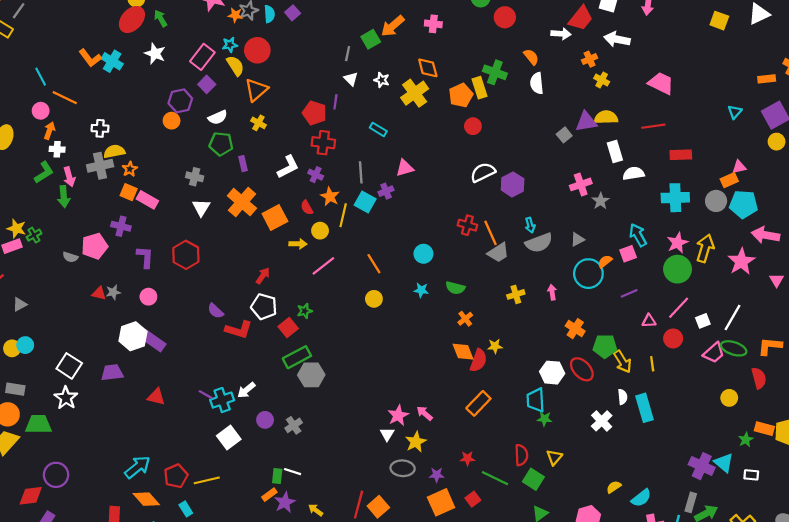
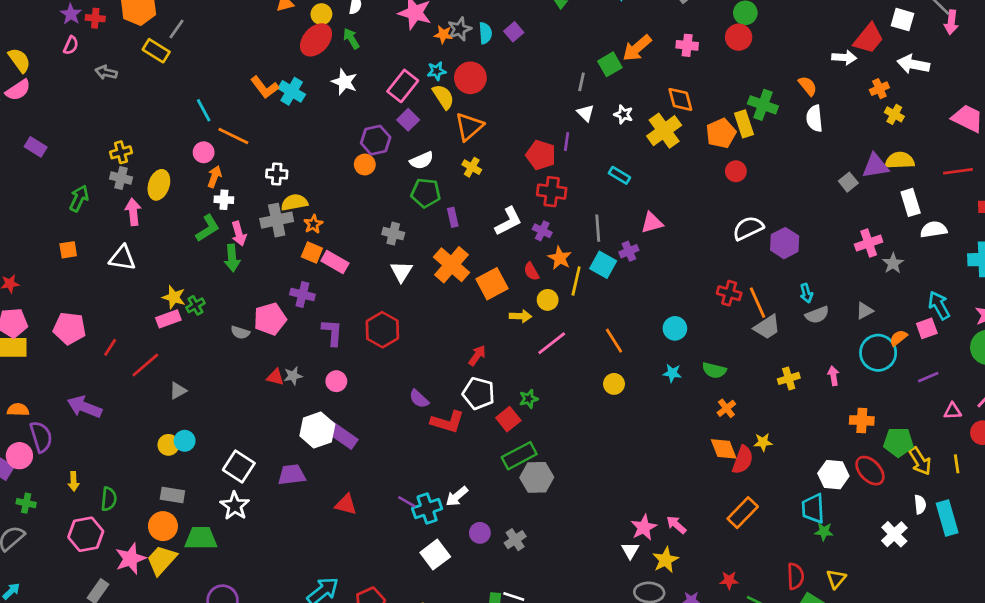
red circle: (505, 17) -> (739, 37), moved
gray semicircle: (539, 243) -> (817, 315), size x0.7
orange cross: (575, 329) -> (862, 420), turned -30

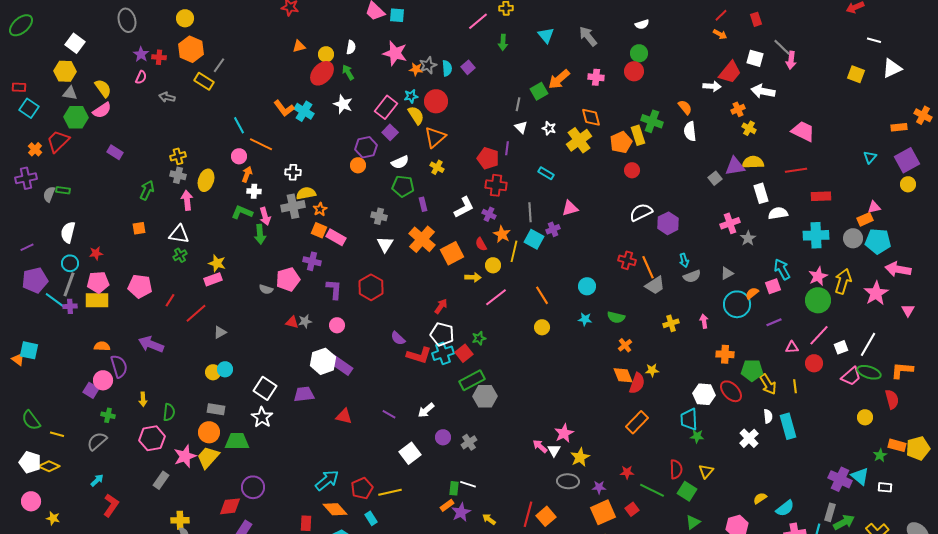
green L-shape: (208, 228) -> (242, 212), turned -125
green cross: (195, 305) -> (180, 255), moved
cyan cross: (427, 509) -> (443, 353), moved
pink arrow: (676, 525) -> (540, 446), moved

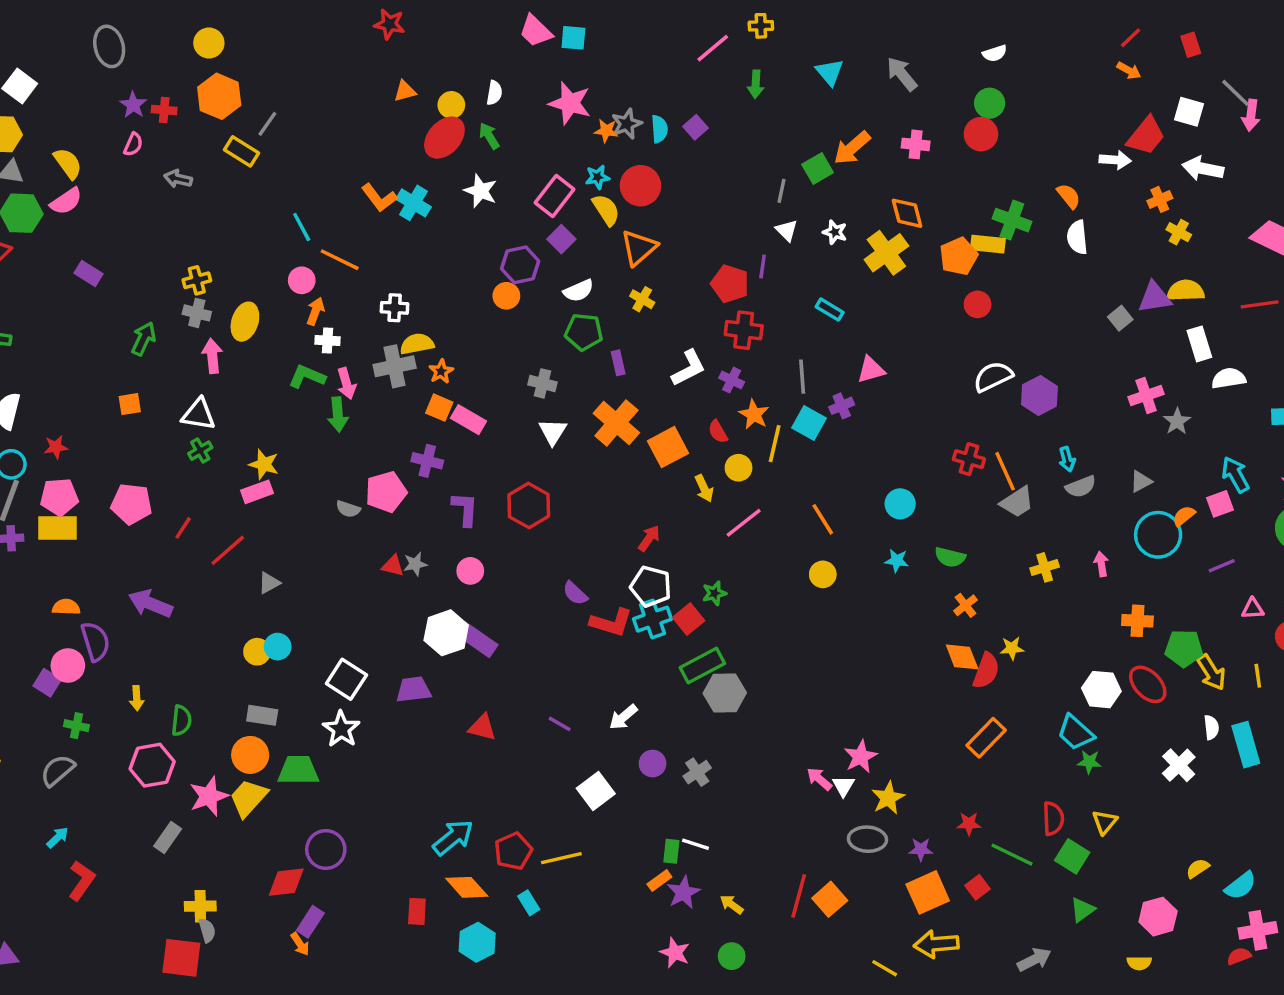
yellow rectangle: (638, 135) -> (988, 244), turned -66
yellow arrow: (473, 277) -> (704, 488), turned 63
cyan trapezoid: (689, 419) -> (1076, 733), turned -45

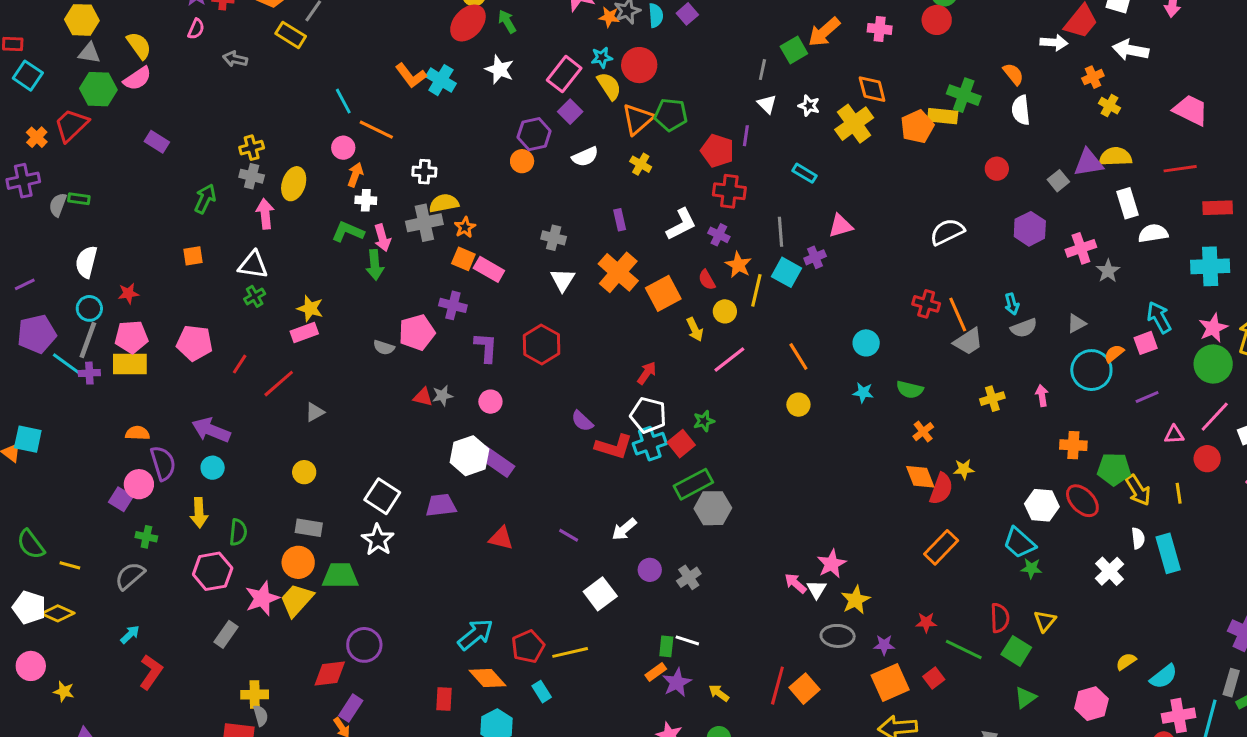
red circle: (978, 304) -> (997, 169), moved
green pentagon: (584, 332) -> (671, 115), moved
purple hexagon: (1039, 396) -> (1030, 229), moved
cyan circle: (278, 647) -> (213, 468), moved
yellow arrow: (137, 698) -> (199, 513), size x1.4

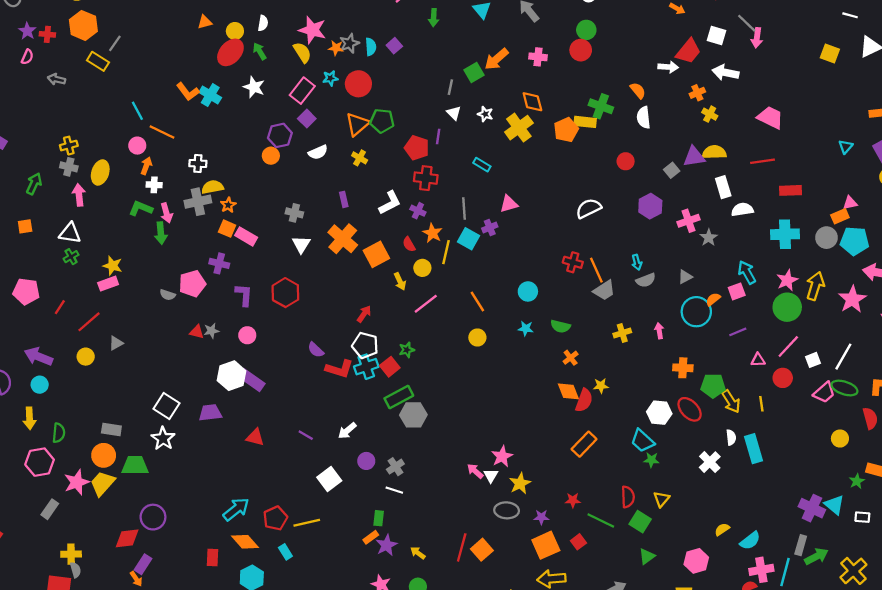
yellow semicircle: (609, 86) -> (302, 52), moved
yellow circle: (304, 472) -> (86, 357), moved
white line: (687, 640) -> (394, 490), moved

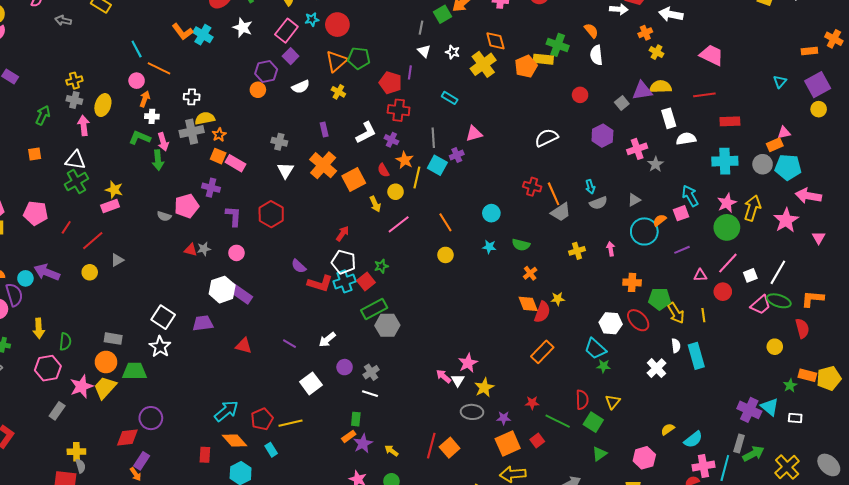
green cross: (71, 257) -> (76, 182), size x1.6
cyan circle: (40, 385) -> (25, 278), moved

